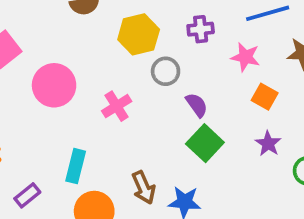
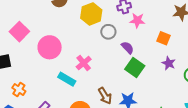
pink star: (245, 57) -> (137, 21), moved
pink cross: (117, 106) -> (84, 63), moved
cyan rectangle: (76, 166) -> (67, 79), moved, turned -66

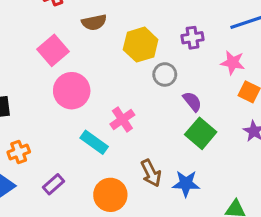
pink star: (137, 21) -> (233, 63), moved
pink square: (19, 32) -> (53, 50), moved
orange cross: (19, 90) -> (19, 152), turned 32

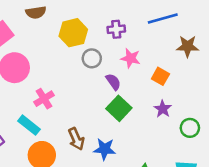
pink star: (233, 63) -> (131, 58), moved
pink cross: (122, 119) -> (44, 99), moved
cyan rectangle: (94, 142) -> (29, 125), moved

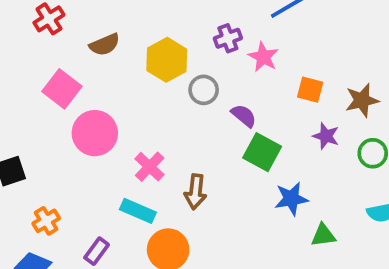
brown star: (188, 46) -> (362, 100), moved
pink star: (131, 58) -> (263, 57), moved, turned 30
brown arrow: (76, 139) -> (195, 192), moved, turned 45
blue star: (105, 149) -> (291, 199), moved

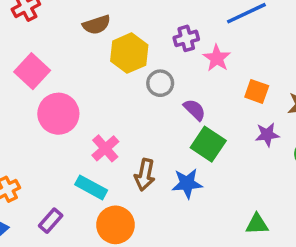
brown semicircle: (105, 45) -> (97, 25), moved
purple star: (326, 136) -> (267, 135), turned -30
blue star: (291, 199) -> (187, 183), moved

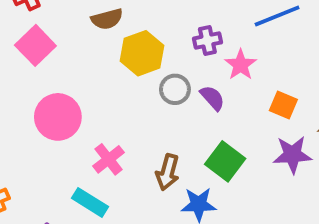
pink square: (32, 71) -> (35, 45), moved
purple semicircle: (195, 110) -> (212, 98), moved
purple star: (267, 135) -> (292, 155), size x1.4
brown arrow: (145, 175) -> (168, 172), moved

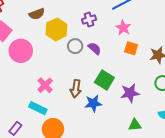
pink star: (241, 65) -> (123, 28), moved
pink circle: (58, 117) -> (21, 51), moved
purple star: (292, 155) -> (130, 93), moved

